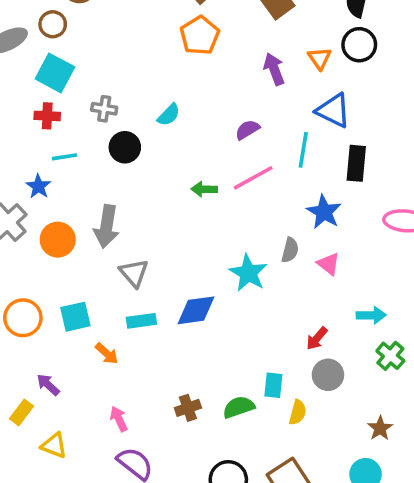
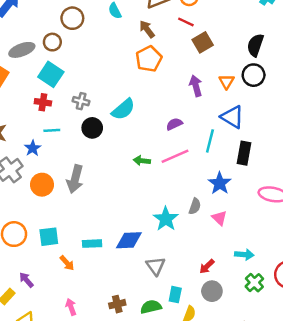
cyan semicircle: (169, 115) -> (123, 109), size x1.5
gray triangle: (134, 273) -> (156, 266), moved

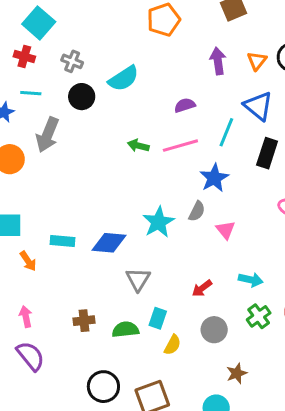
gray arrow: (75, 179) -> (47, 135), moved
blue star: (220, 183) -> (214, 178), moved
gray circle: (212, 291) -> (214, 330), moved

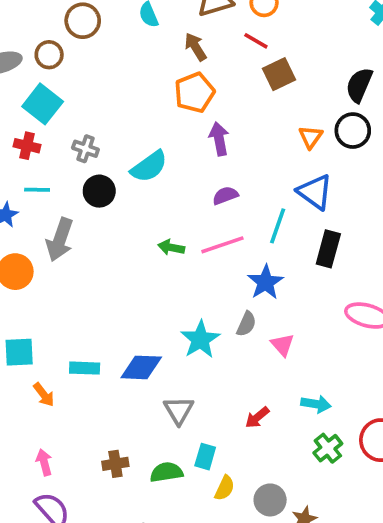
purple arrow: (218, 61) -> (219, 139), moved
gray circle: (214, 330) -> (270, 500), moved

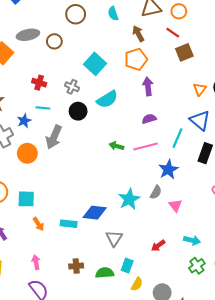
brown circle: (49, 55) -> (54, 41), moved
cyan square: (43, 104) -> (95, 64), moved
cyan rectangle: (85, 368) -> (69, 224), moved

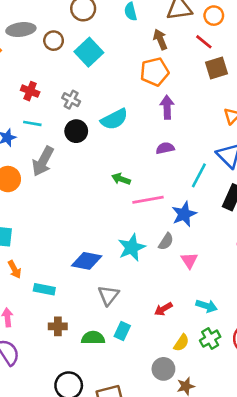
cyan square: (95, 64) -> (89, 52), moved
pink line: (146, 147) -> (148, 200), moved
cyan rectangle: (69, 224) -> (44, 289), moved
yellow semicircle: (137, 284) -> (181, 343), moved

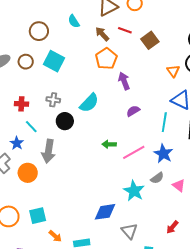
red line: (204, 42) -> (125, 30), moved
cyan line: (32, 123) -> (31, 127), turned 56
gray semicircle: (166, 242) -> (157, 178), turned 40

